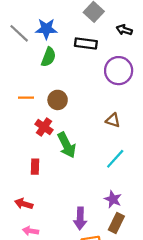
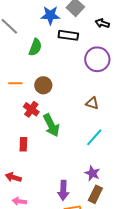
blue star: (46, 29) -> (50, 15), moved

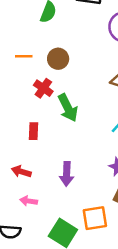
purple arrow: (63, 190) -> (67, 174), moved

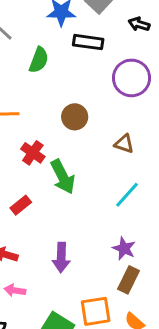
brown circle: (58, 59) -> (75, 117), moved
red rectangle: (34, 131) -> (21, 205), turned 49

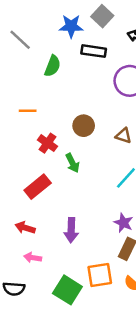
brown circle: (75, 117) -> (84, 126), moved
green arrow: (63, 177) -> (72, 163), size x0.7
red rectangle: (21, 205) -> (38, 187), size x1.5

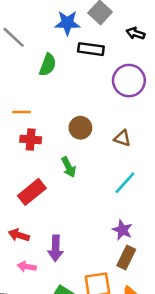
red cross: (48, 143) -> (31, 140), moved, turned -30
purple arrow: (71, 230) -> (56, 248), moved

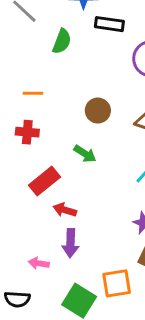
red cross: (31, 140) -> (27, 132), moved
green arrow: (69, 167) -> (85, 154), turned -30
red arrow: (19, 235) -> (65, 210), moved

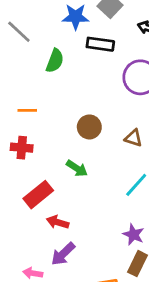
purple arrow: (70, 243) -> (63, 254), turned 44

